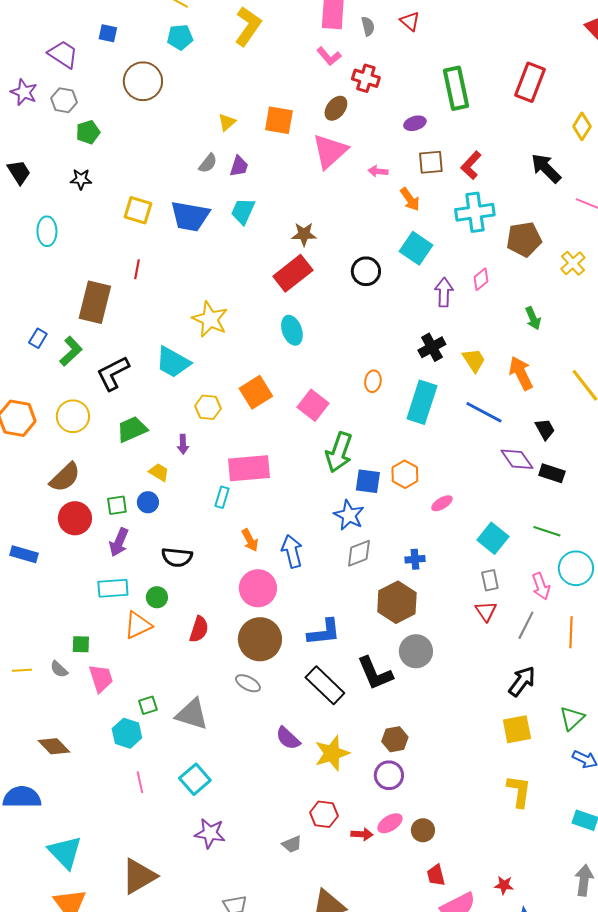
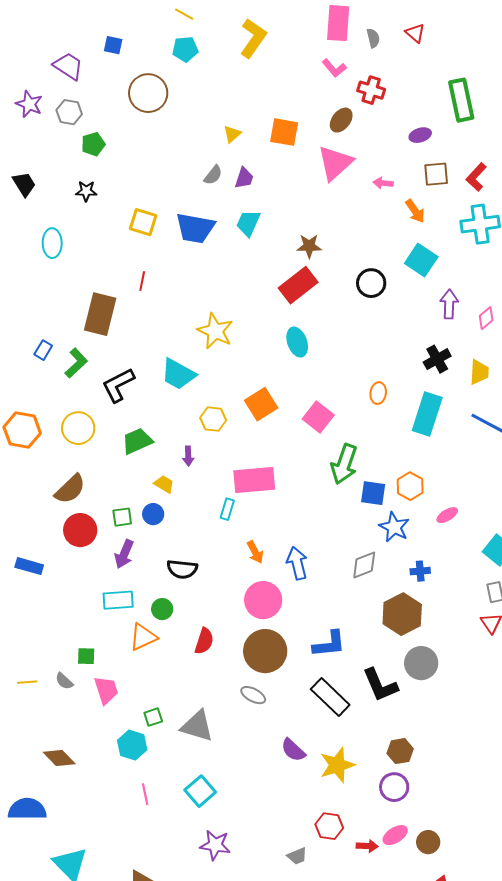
pink diamond: (481, 279) -> (486, 318), moved
yellow trapezoid: (474, 360) -> (479, 372), turned 36
blue star: (349, 515) -> (394, 527), moved

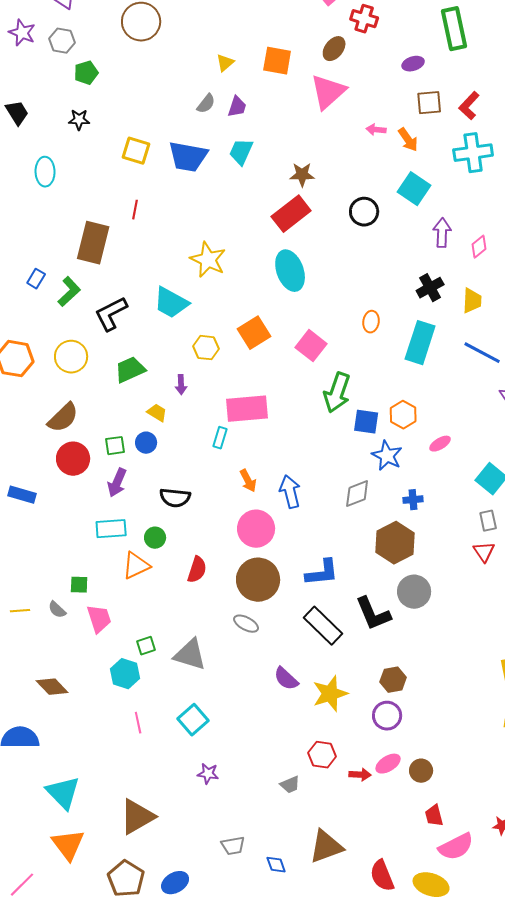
pink arrow: (383, 183) -> (376, 130), moved
cyan ellipse: (297, 342) -> (290, 271), size x1.4
purple star: (215, 845) -> (208, 774), size x0.7

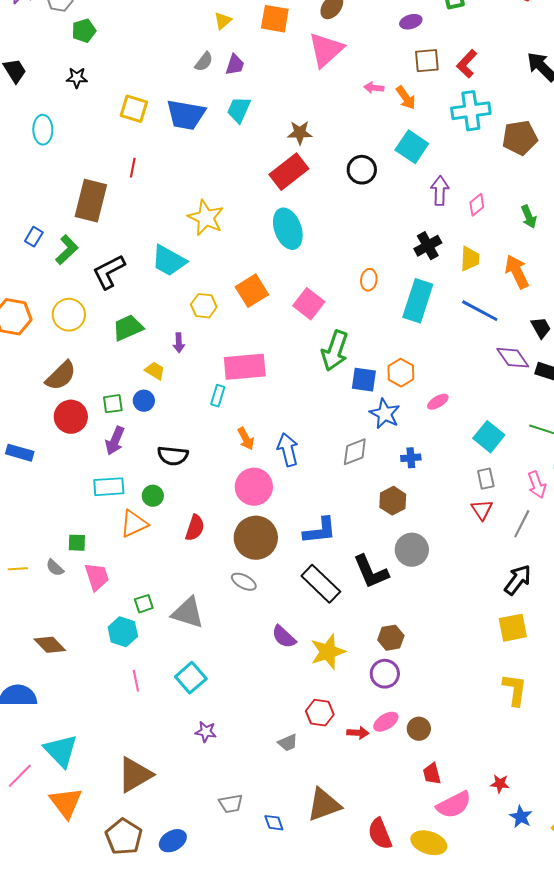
brown hexagon: (395, 543) -> (393, 501), size x0.7
pink line: (22, 885) -> (20, 776), moved

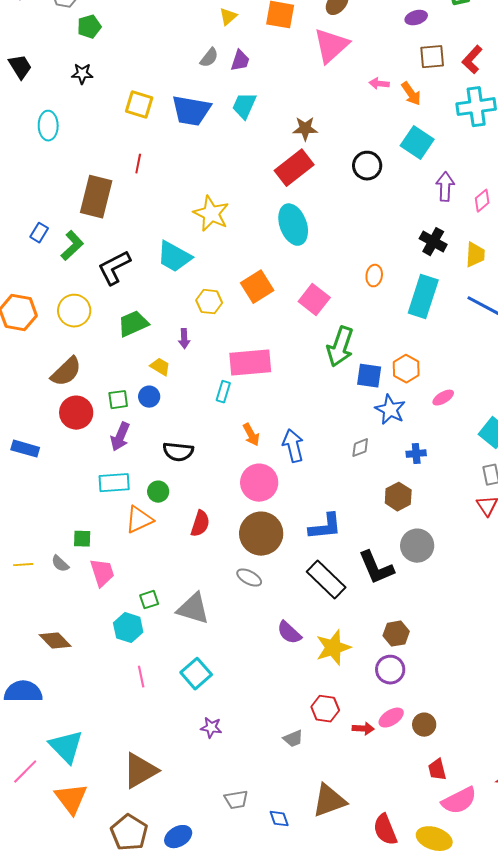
black cross: (428, 246) -> (433, 242), turned -32
gray diamond: (355, 452) -> (360, 448), size x0.7

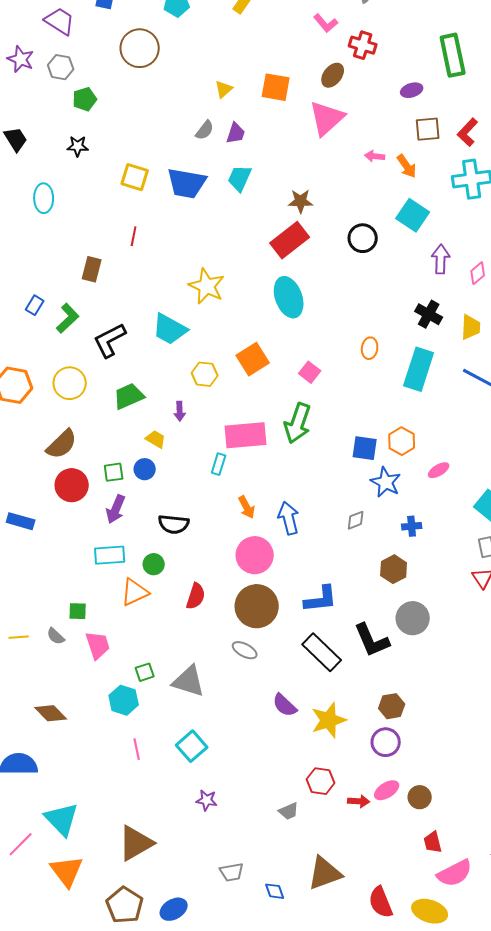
brown rectangle: (96, 197) -> (92, 269), size x0.6
pink square: (314, 300) -> (310, 372), size x0.7
green arrow: (340, 347) -> (298, 423), moved

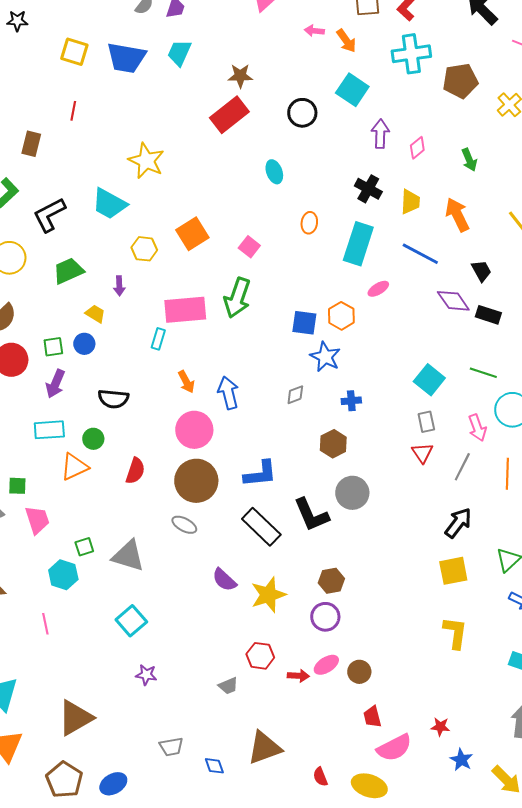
cyan ellipse: (289, 297) -> (274, 172), moved, size x0.6
pink ellipse: (439, 470) -> (378, 289), moved
pink line: (137, 749) -> (45, 624), moved
red semicircle: (381, 902) -> (320, 777), size x0.6

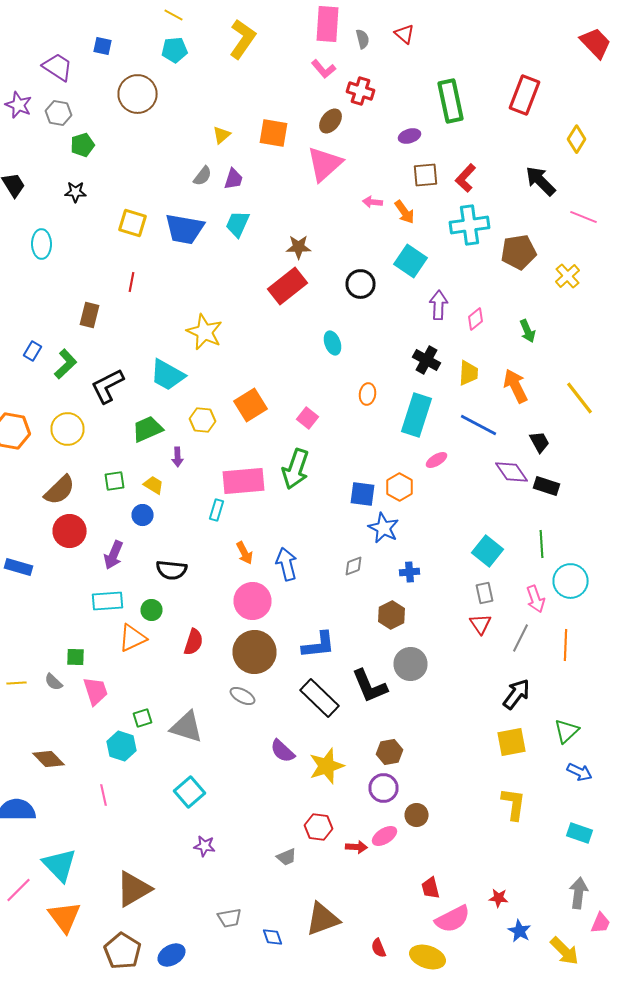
green trapezoid: (68, 271) -> (148, 429), moved
green square: (53, 347) -> (114, 481), moved
green line: (483, 373) -> (542, 544), turned 68
brown circle: (359, 672) -> (416, 815), moved

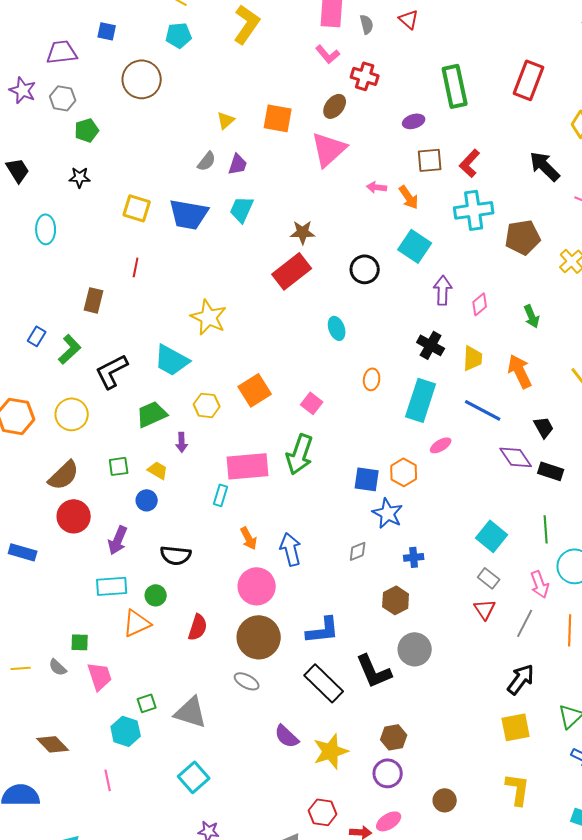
purple trapezoid: (58, 67) -> (62, 52), turned -40
gray rectangle: (484, 593) -> (489, 578), turned -40
brown circle: (416, 815) -> (445, 800), moved

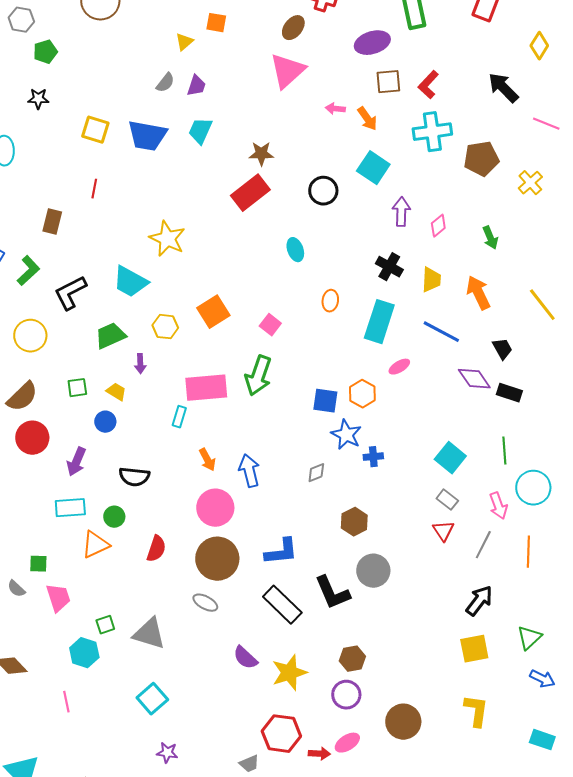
orange square: (278, 118) -> (216, 23), moved, size x0.7
purple ellipse: (414, 121) -> (372, 43), size x1.6
blue cross: (414, 557) -> (373, 457), moved
brown circle: (445, 800) -> (403, 722), size x1.5
red hexagon: (323, 812) -> (281, 734), size x1.4

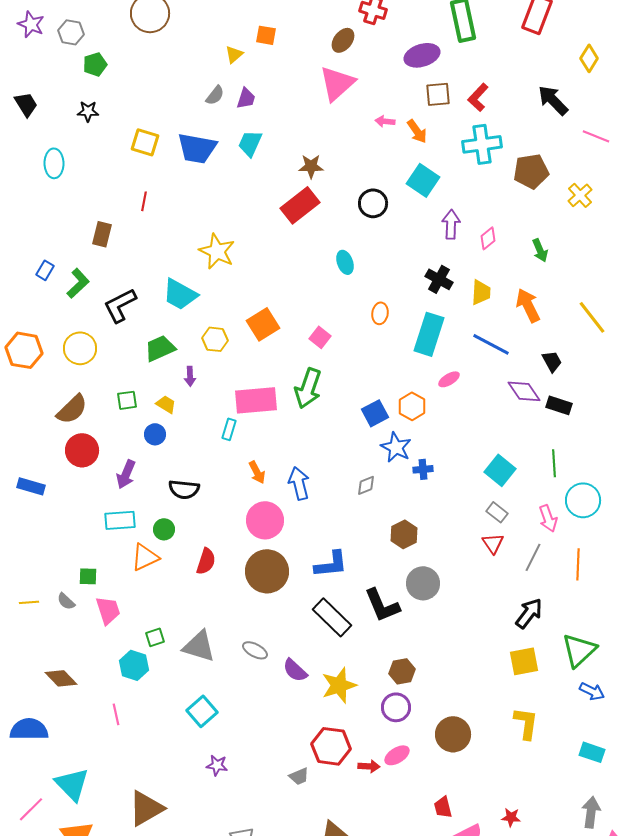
blue square: (325, 401) -> (375, 413), turned -36
gray ellipse: (205, 603) -> (255, 650), moved
green triangle: (529, 638) -> (579, 650), size x1.4

